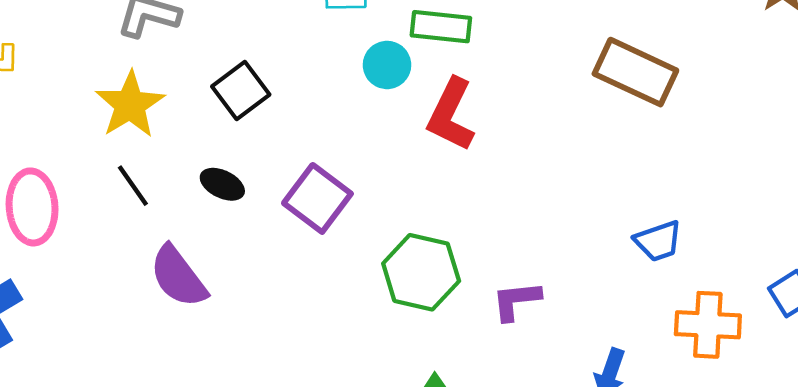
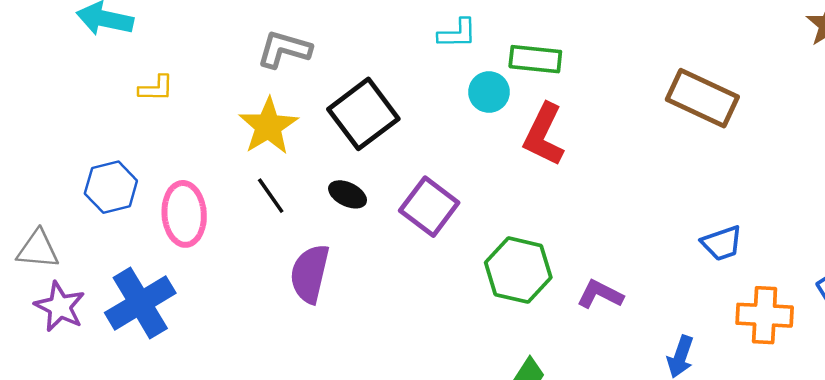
black square: (241, 91) -> (363, 114), size x1.4
purple semicircle: (178, 277) -> (310, 274), turned 50
purple L-shape: (516, 301) -> (600, 294), turned 33

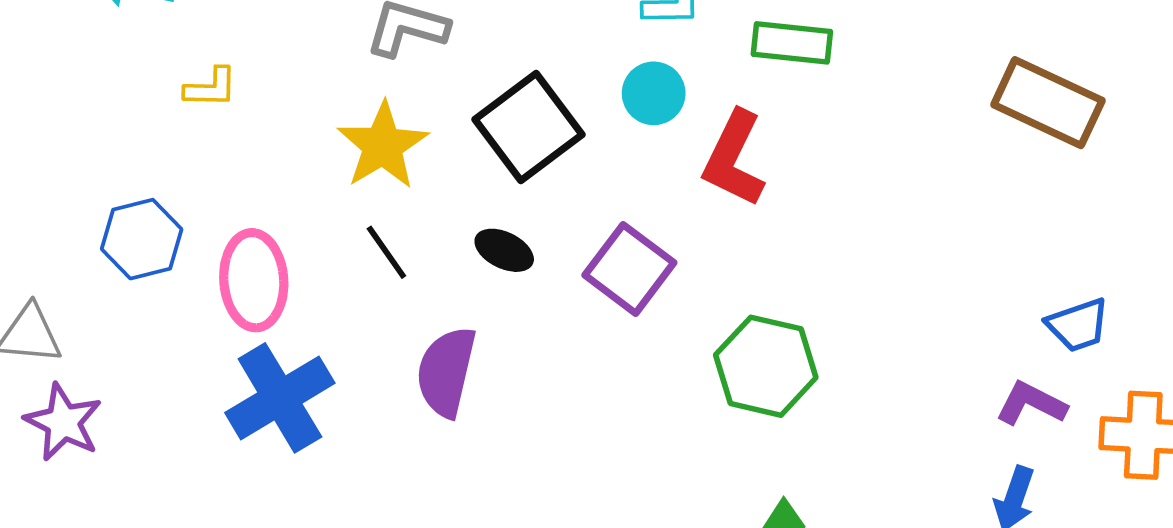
cyan circle: (489, 92) -> (654, 93), moved
red L-shape: (544, 135) -> (734, 159), moved
purple L-shape: (600, 294) -> (1031, 404), moved
blue cross: (140, 303) -> (280, 398), moved

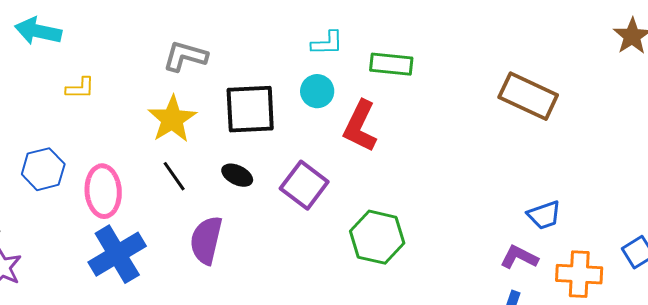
black square: (528, 127) -> (250, 109), turned 34

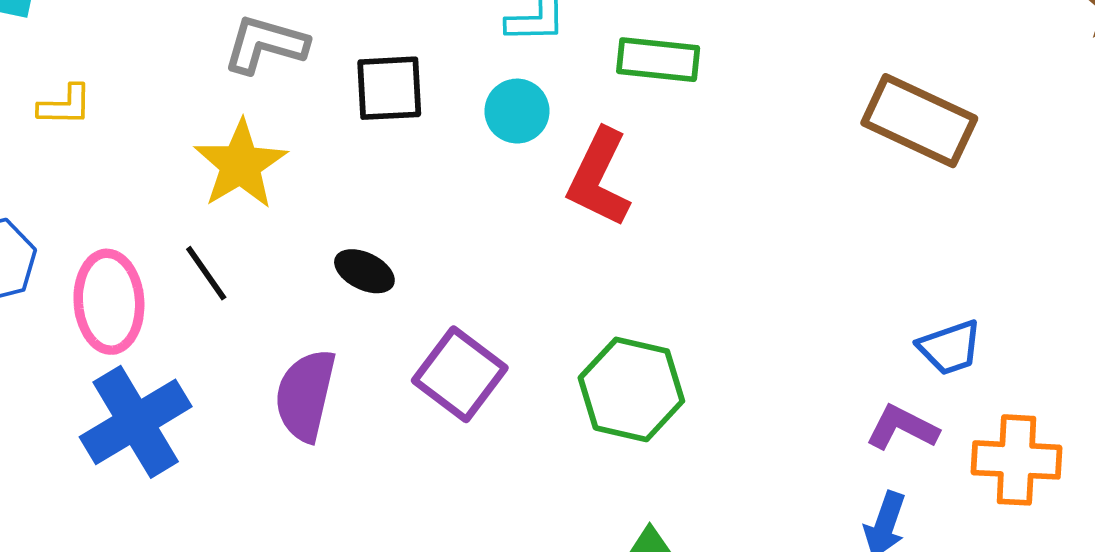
black square: (250, 109) -> (389, 88), moved, size x0.7
black line: (174, 176) -> (206, 273), moved
purple square: (304, 185) -> (460, 374), moved

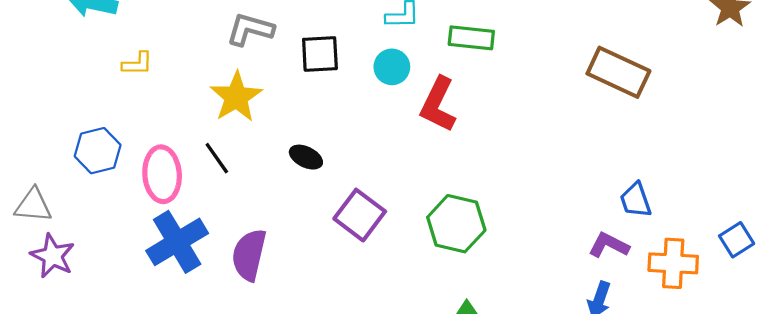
blue trapezoid: (950, 347) -> (636, 200), turned 90
purple semicircle: (305, 395) -> (249, 255), moved

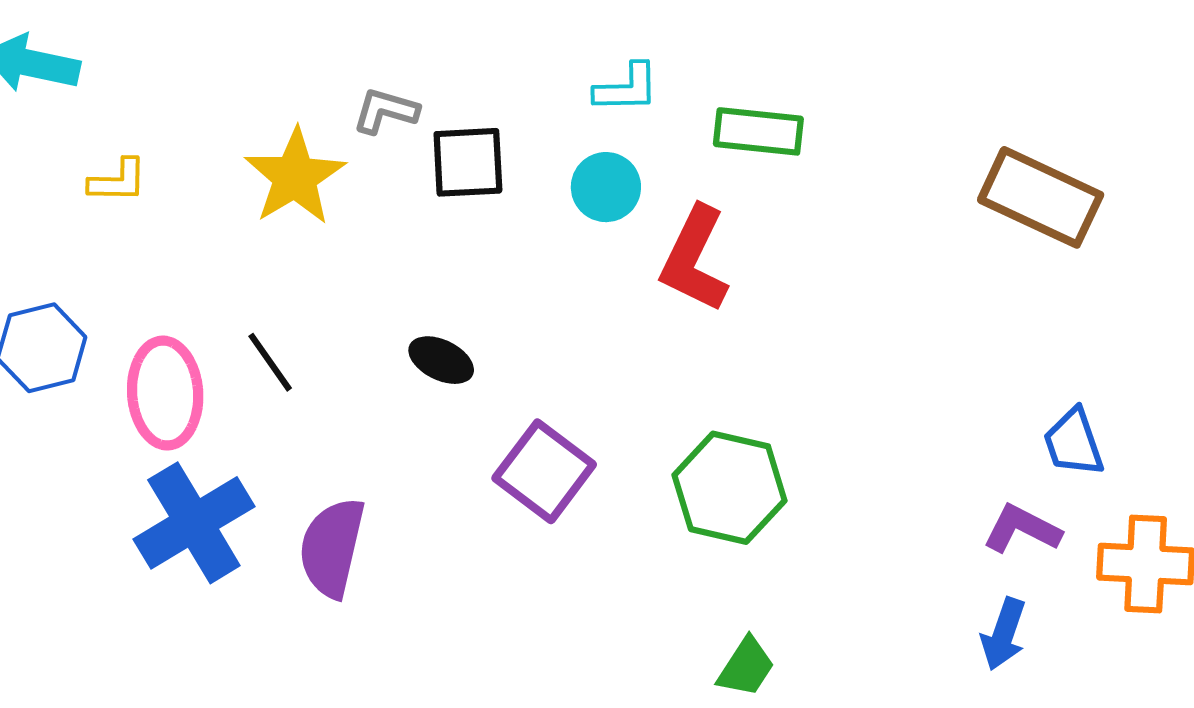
gray L-shape: (250, 29) -> (386, 111), moved, size x0.7
yellow star: (236, 97) -> (295, 177), moved

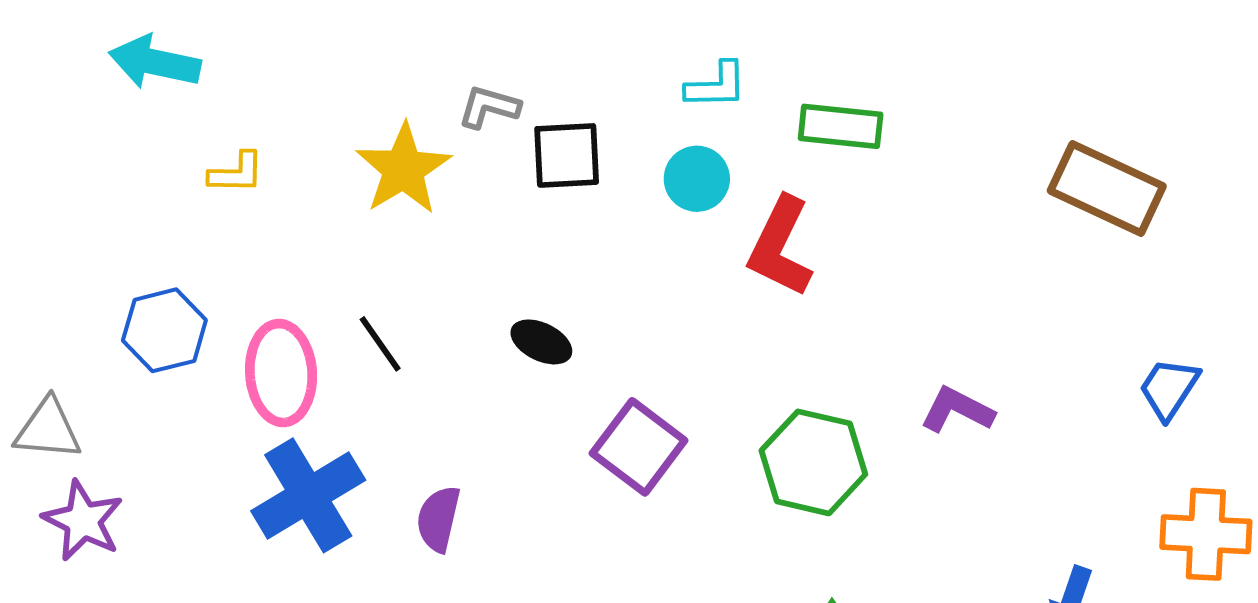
blue trapezoid: (1074, 442) -> (1169, 389), moved, turned 52
purple L-shape: (1022, 529) -> (957, 410), moved
purple semicircle: (332, 548) -> (438, 519), size x0.7

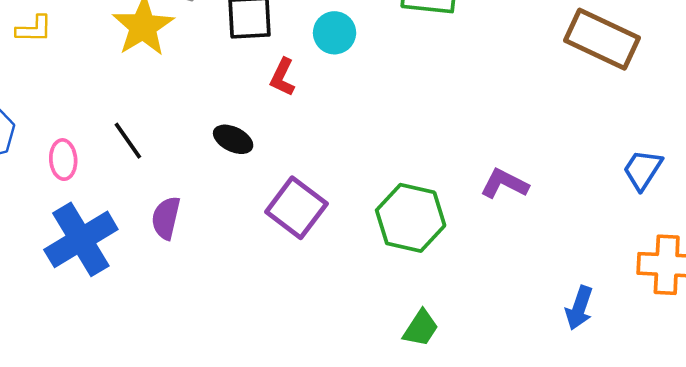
red L-shape: (780, 247) -> (283, 77), moved, size x0.6
pink ellipse: (281, 373) -> (63, 160), size x0.6
purple semicircle: (438, 519) -> (166, 218), moved

